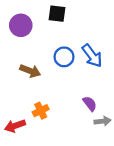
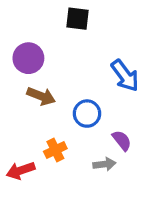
purple circle: (21, 25) -> (28, 58), moved
blue circle: (64, 57) -> (87, 114), moved
gray arrow: (103, 121) -> (104, 164), moved

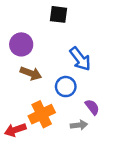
blue arrow: (125, 76) -> (80, 59), moved
orange cross: (55, 150) -> (42, 114), size x1.5

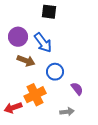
blue arrow: (80, 59) -> (43, 43), moved
gray arrow: (79, 125) -> (67, 112), moved

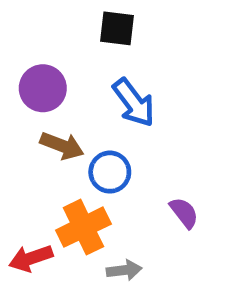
blue arrow: (43, 43) -> (134, 103), moved
blue circle: (55, 72) -> (110, 172), moved
gray arrow: (67, 112) -> (124, 270), moved

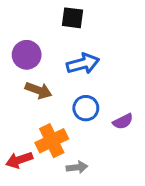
blue arrow: (134, 103) -> (83, 64), turned -68
blue circle: (110, 172) -> (86, 108), moved
purple semicircle: (184, 213) -> (123, 121), moved, turned 102

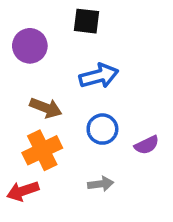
purple circle: (27, 55) -> (30, 46), moved
orange cross: (52, 141) -> (42, 150), moved
gray arrow: (77, 167) -> (101, 184), moved

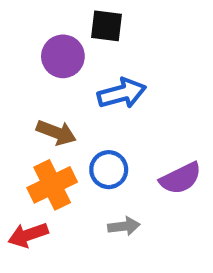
purple circle: (30, 46) -> (63, 56), moved
blue circle: (102, 129) -> (109, 170), moved
purple semicircle: (147, 145) -> (181, 178), size x1.4

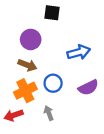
purple circle: (63, 56) -> (31, 39), moved
blue arrow: (122, 93) -> (79, 52), moved
gray arrow: (124, 226) -> (49, 113), moved, turned -104

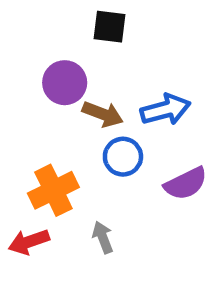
brown arrow: (27, 65) -> (103, 114), moved
blue circle: (53, 83) -> (123, 157), moved

